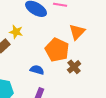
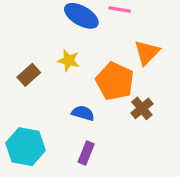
yellow star: (16, 32) -> (69, 60), moved

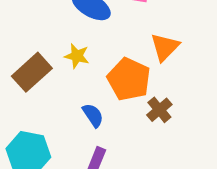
brown rectangle: (29, 75) -> (32, 72), size x1.5
blue semicircle: (83, 113) -> (93, 115), turned 40

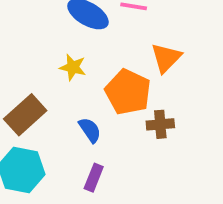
brown rectangle: (32, 72) -> (25, 115), moved
brown cross: (159, 110) -> (160, 124), turned 35

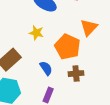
brown cross: (160, 124) -> (76, 74), moved

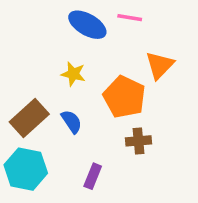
blue semicircle: (46, 68) -> (72, 122), moved

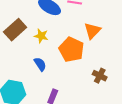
brown rectangle: (29, 118) -> (15, 30), moved
brown cross: (138, 141) -> (100, 76), moved, turned 32

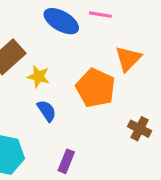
yellow star: (41, 36) -> (38, 77), moved

